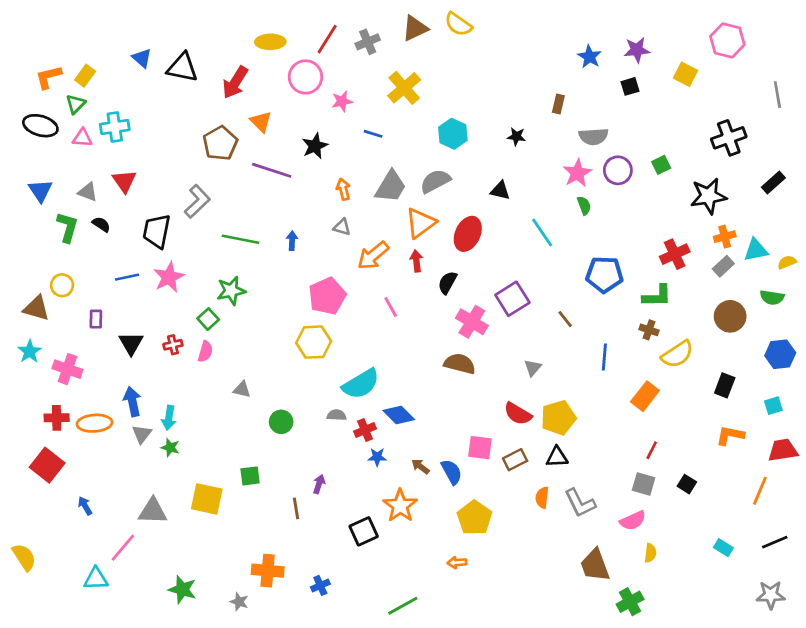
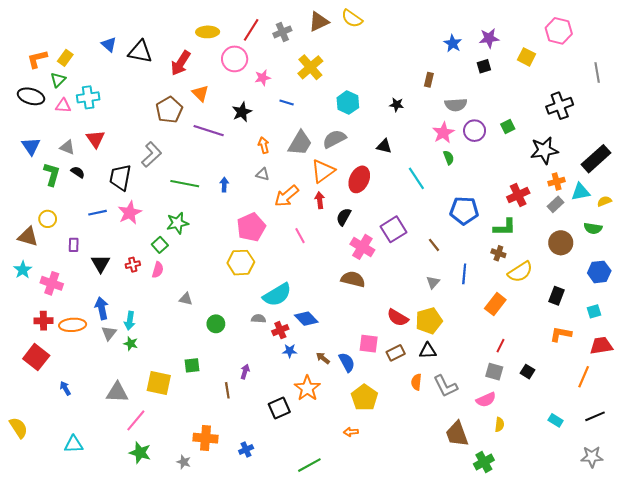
black rectangle: (773, 182) -> (596, 159), moved, size x1.6
gray triangle: (533, 368) -> (433, 282), moved
pink line: (123, 548) -> (136, 420), moved

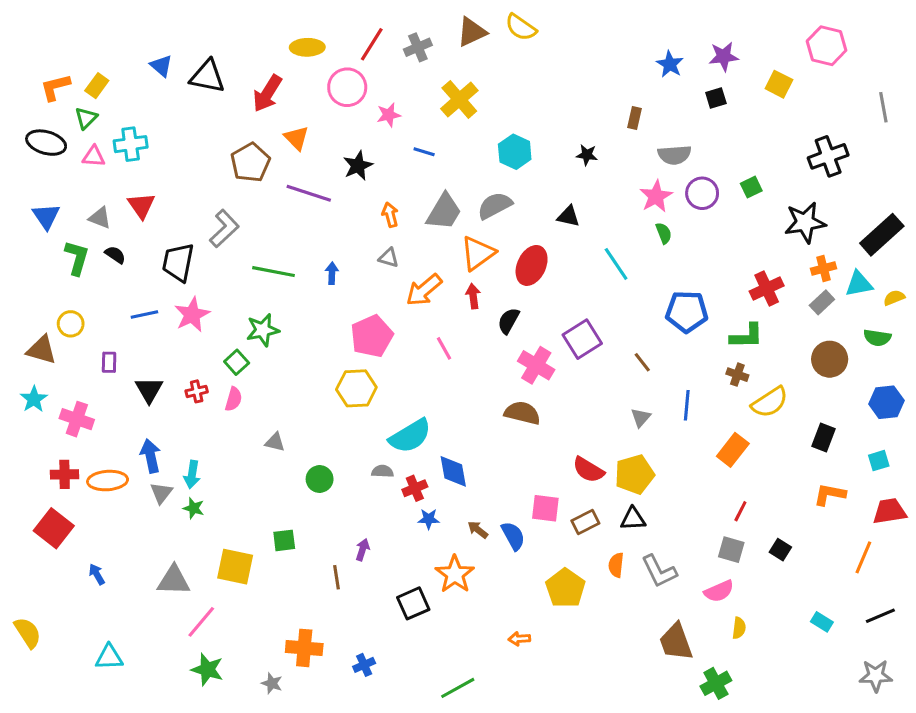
blue diamond: (306, 319) -> (453, 471), turned 35
yellow pentagon: (364, 398) -> (565, 588), moved

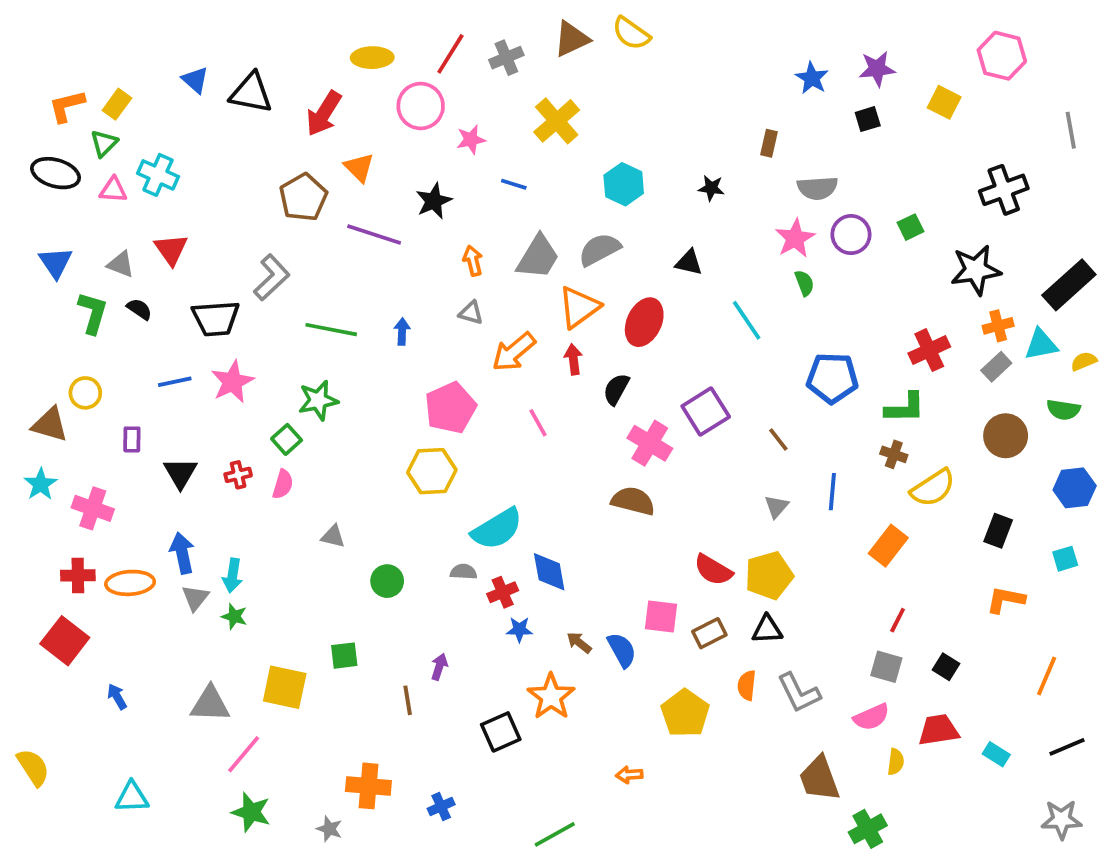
cyan cross: (131, 144) -> (158, 175), turned 32
black trapezoid: (178, 262) -> (216, 318), turned -105
red trapezoid: (890, 511) -> (939, 730), moved

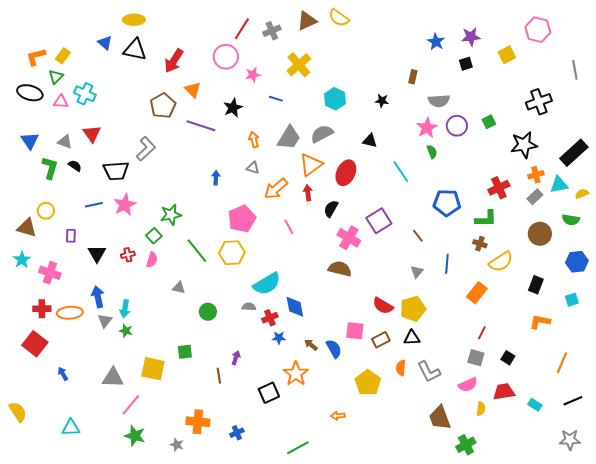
yellow ellipse: (372, 58) -> (134, 20), moved
yellow square: (944, 102) -> (507, 55), turned 36
green line: (331, 330) -> (197, 251), moved, turned 40

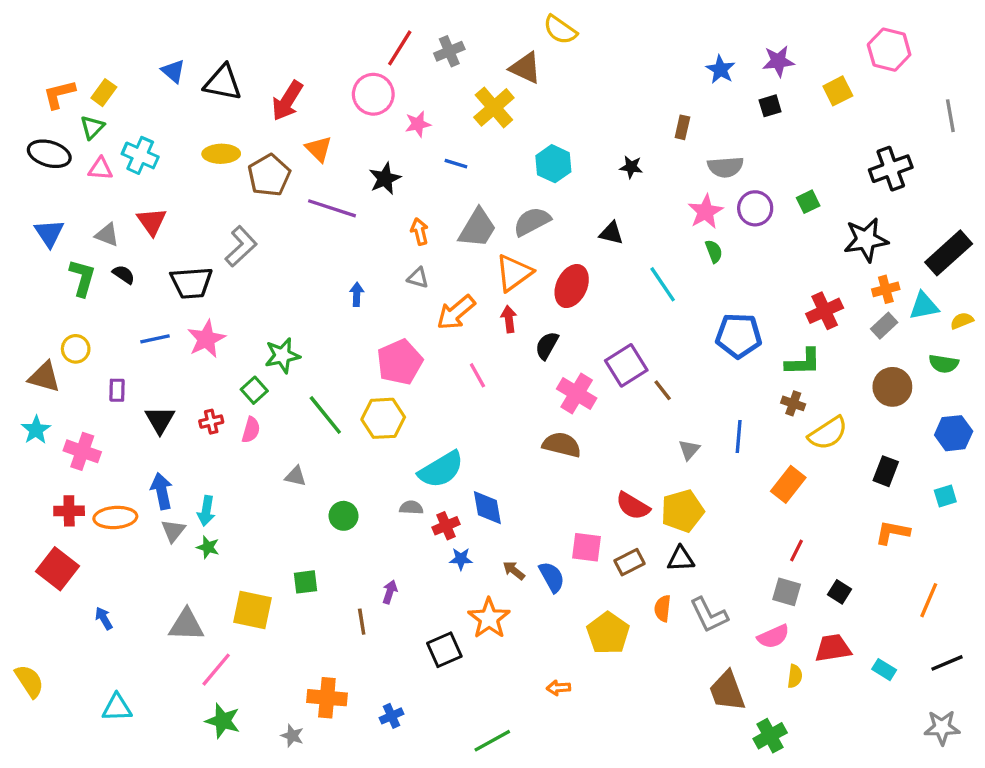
yellow ellipse: (134, 20) -> (221, 154), moved
brown triangle: (307, 21) -> (525, 68), moved, turned 50
brown line: (418, 236) -> (663, 390), moved

